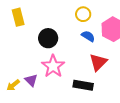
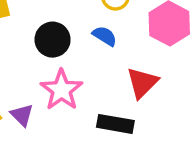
blue semicircle: (88, 36) -> (105, 36), moved

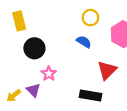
black circle: (53, 40) -> (34, 48), moved
pink star: (62, 90) -> (49, 74), moved, size x0.6

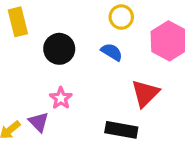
black circle: (34, 48) -> (59, 49), moved

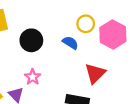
yellow circle: (121, 17) -> (86, 24), moved

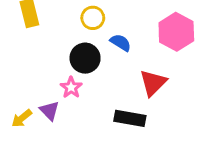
yellow circle: (86, 24) -> (93, 18), moved
black circle: (31, 40) -> (85, 58), moved

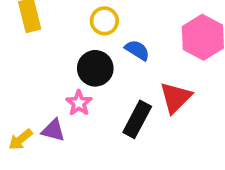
purple triangle: (49, 111) -> (53, 130), turned -30
black rectangle: (130, 118) -> (137, 119), moved, turned -72

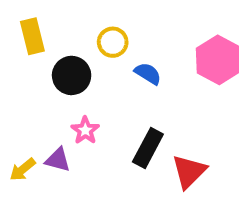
black circle: (95, 68) -> (72, 75), moved
red triangle: (176, 97) -> (189, 171), moved

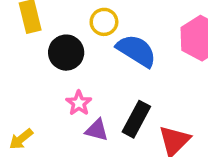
blue semicircle: (148, 74) -> (136, 51), size x1.6
purple triangle: (58, 160) -> (97, 130), moved

